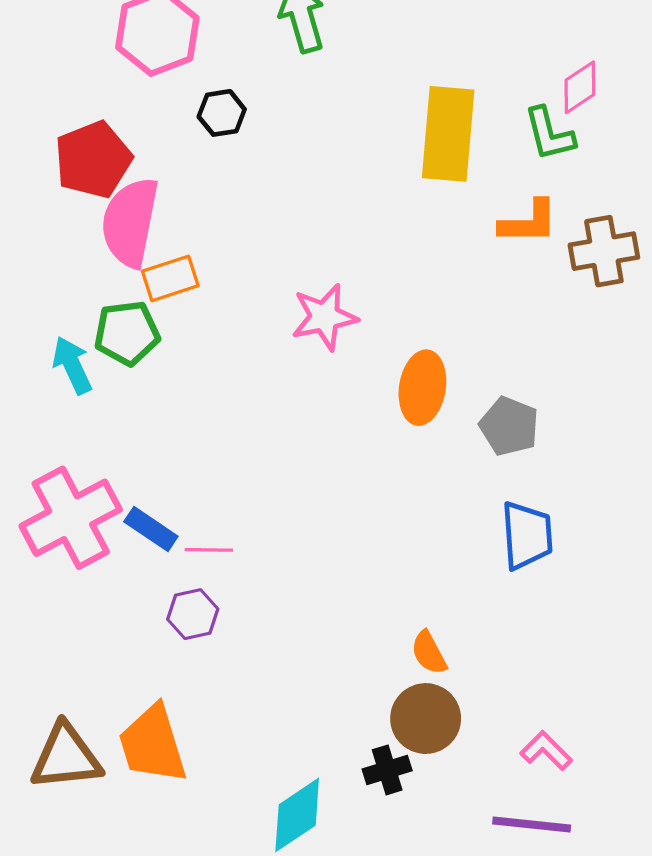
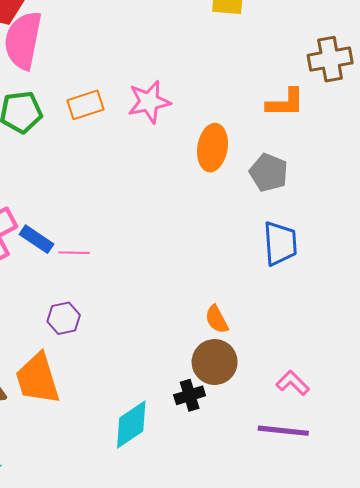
orange L-shape: (528, 222) -> (285, 103), moved
orange rectangle: (170, 278) -> (85, 105), moved
purple hexagon: (193, 614) -> (64, 318), moved

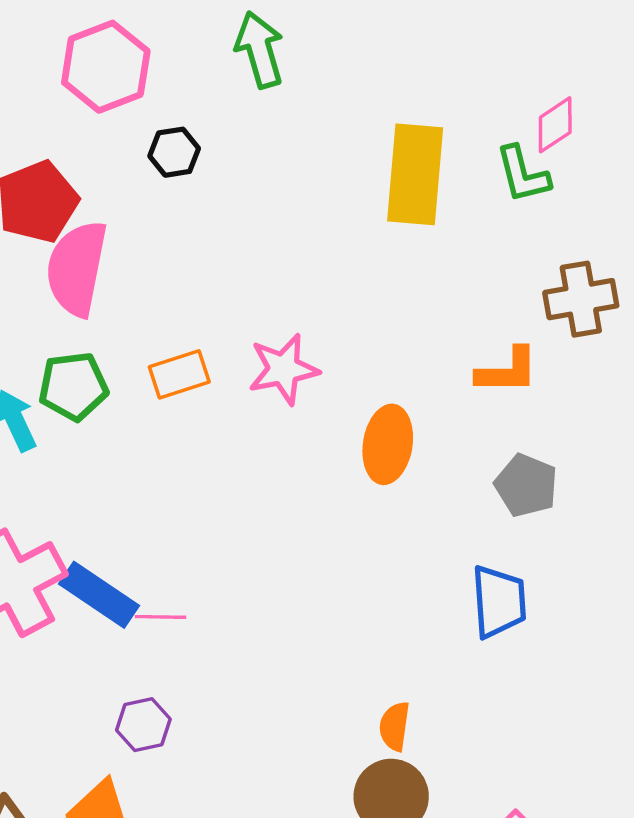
gray pentagon: (269, 173) -> (526, 485), moved
blue rectangle: (37, 239) -> (99, 595), size x1.4
orange semicircle: (217, 319) -> (395, 726), turned 36

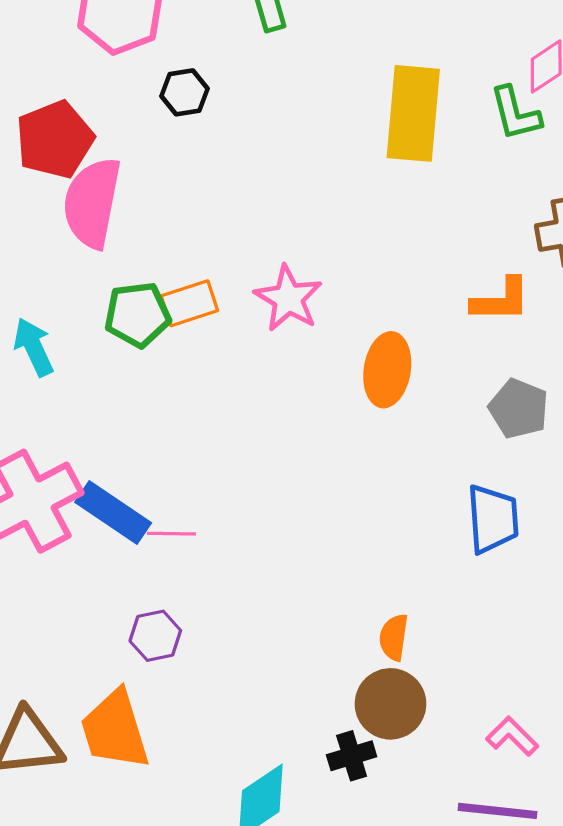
pink star: (283, 369) -> (288, 298), turned -30
green pentagon: (73, 386) -> (137, 315), moved

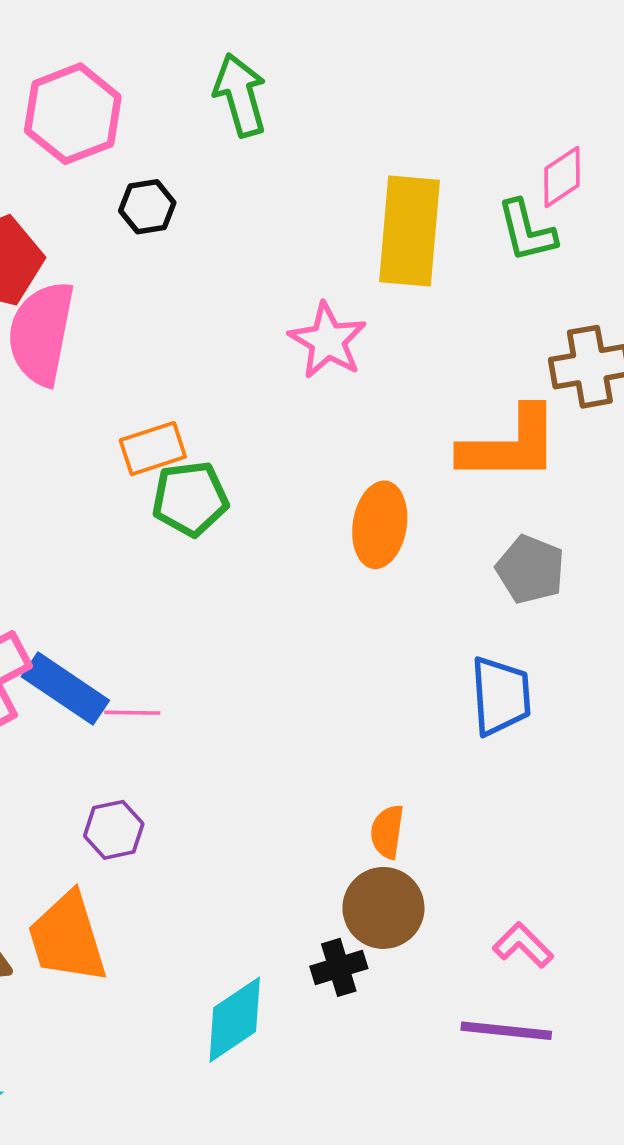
pink star: (288, 298) -> (328, 341), moved
orange L-shape: (501, 300) -> (510, 445), size x1.5
green pentagon: (137, 315) -> (190, 499), moved

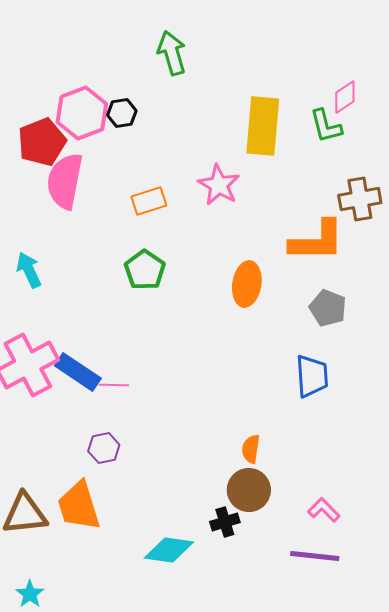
pink hexagon: (73, 114) -> (82, 113), moved
orange rectangle: (153, 449) -> (149, 201), moved
green pentagon: (190, 499) -> (145, 270), turned -30
cyan diamond: (235, 1020) -> (169, 550), turned 42

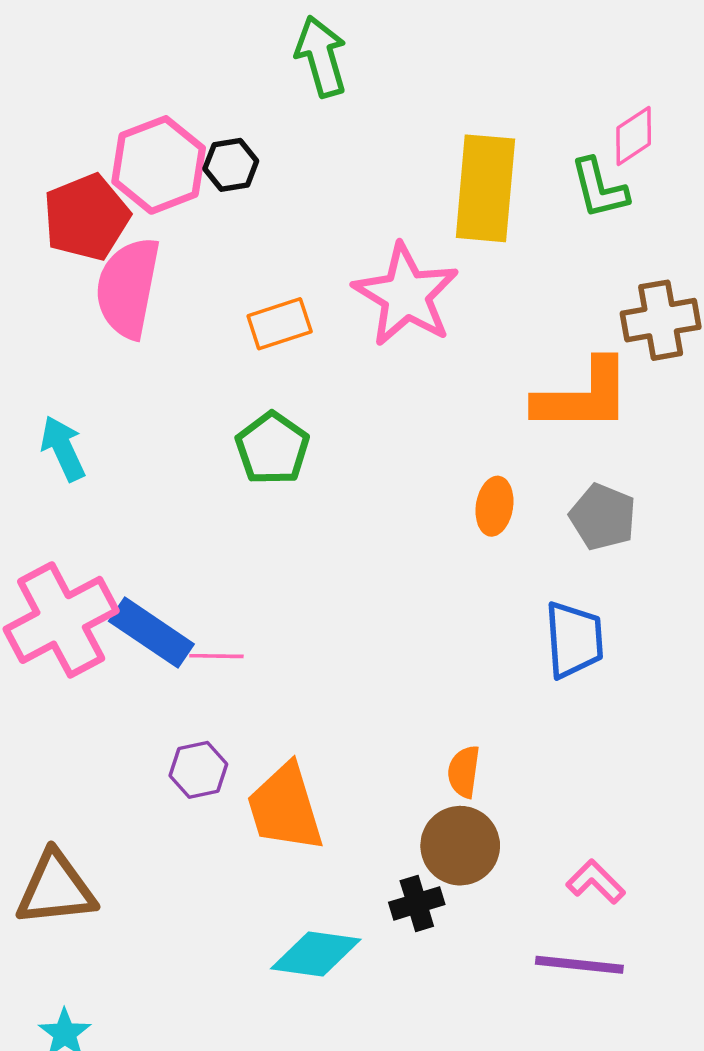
pink star: (219, 185) -> (406, 295), size x1.4
orange ellipse: (247, 284) -> (494, 506), moved, size x0.7
orange trapezoid: (79, 506) -> (285, 808), moved

